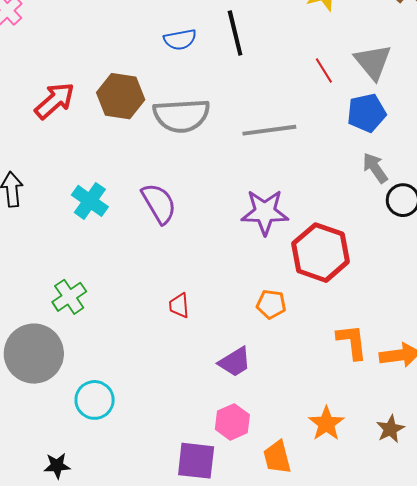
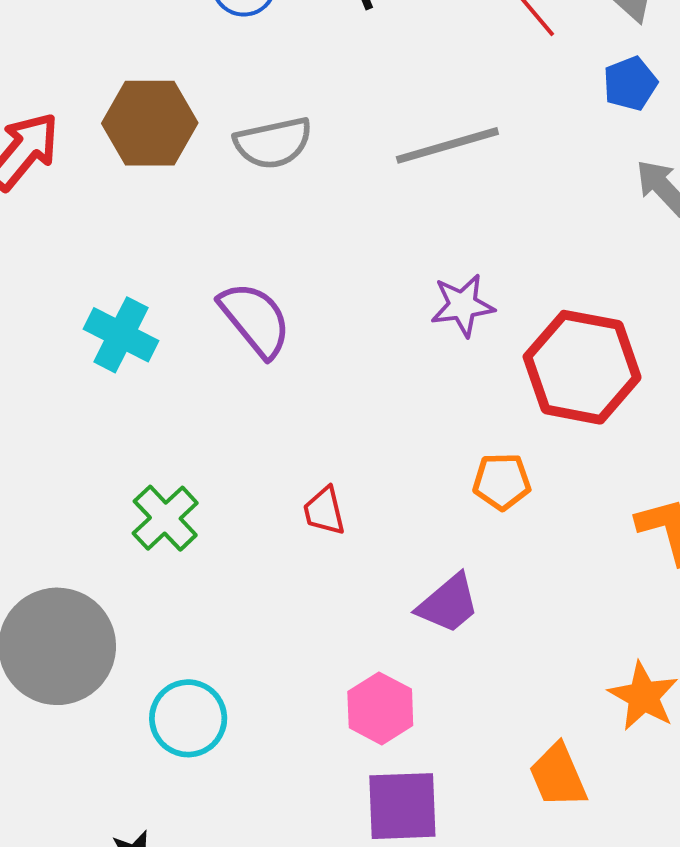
blue pentagon: (367, 113) -> (630, 84), size x0.7
gray semicircle: (181, 116) -> (273, 143), size x0.7
purple star: (265, 212) -> (463, 305), size x0.7
green cross: (69, 297) -> (165, 518), moved
pink hexagon: (232, 422) -> (380, 708), moved

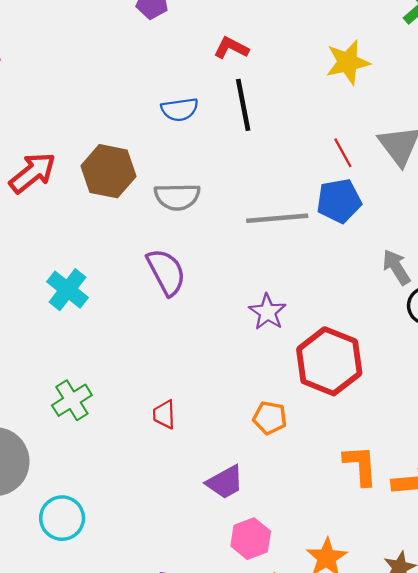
blue pentagon: (630, 84) -> (339, 201), moved, size x1.4
purple star: (463, 305) -> (268, 312), turned 30
purple semicircle: (255, 319) -> (166, 272), moved
pink hexagon: (380, 708) -> (251, 539), moved

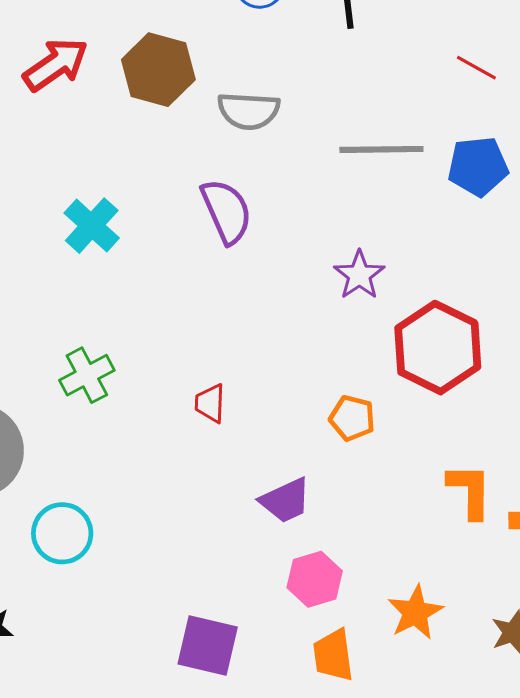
red line: (343, 153) -> (476, 68), turned -36
blue pentagon: (339, 201) -> (478, 166), moved

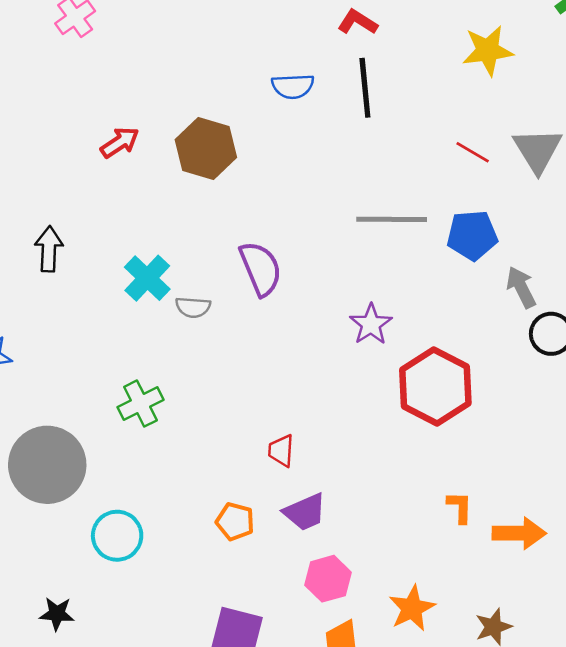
red arrow: (56, 65) -> (120, 142), size x0.7
gray semicircle: (249, 111) -> (193, 307), moved, size x0.7
red trapezoid: (210, 403) -> (281, 451), moved
orange pentagon: (352, 418) -> (235, 522), moved
orange L-shape: (470, 491) -> (460, 507), size x0.7

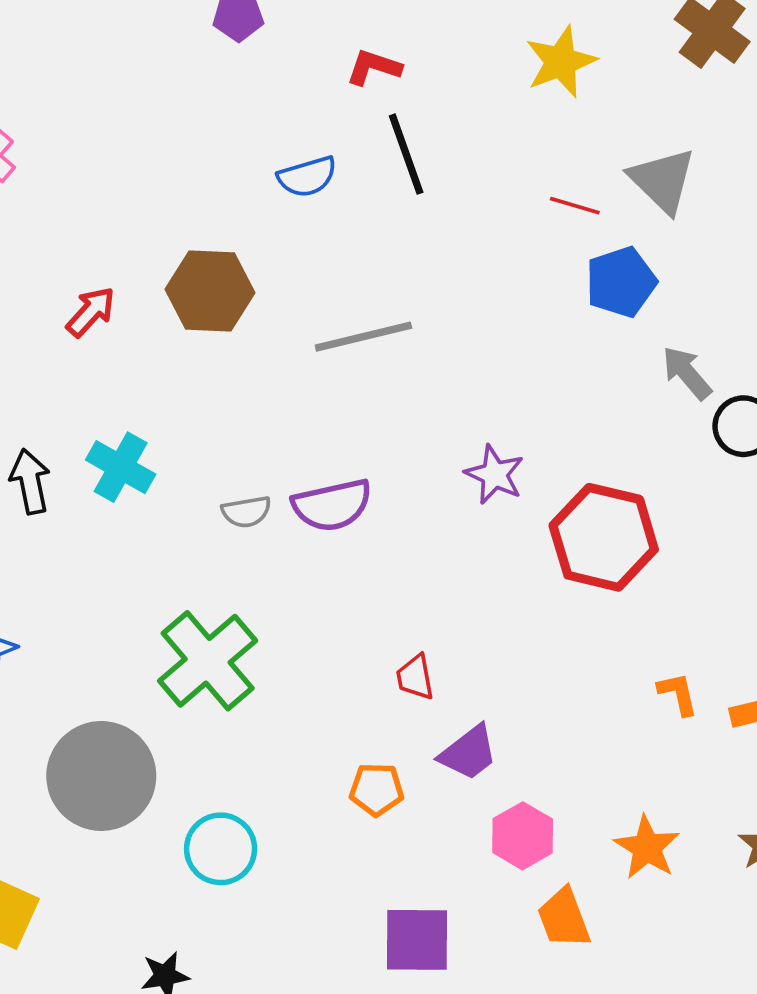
gray line: (392, 219) -> (363, 337), moved
blue pentagon: (472, 235) -> (621, 282), moved
purple semicircle: (261, 269) -> (332, 505), moved, turned 114
cyan cross: (147, 278) -> (121, 467), moved
green cross: (141, 404) -> (208, 661), size x1.6

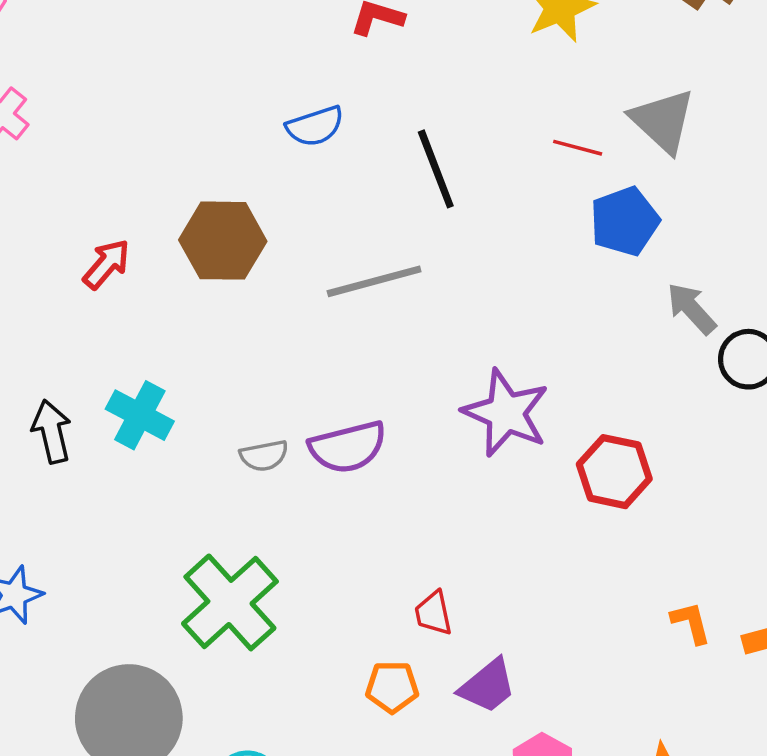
black line: (406, 154) -> (436, 169), moved
purple star: (495, 475) -> (506, 413), size x1.5
red hexagon: (604, 537) -> (614, 472), size x0.7
orange pentagon: (377, 789) -> (392, 687), moved

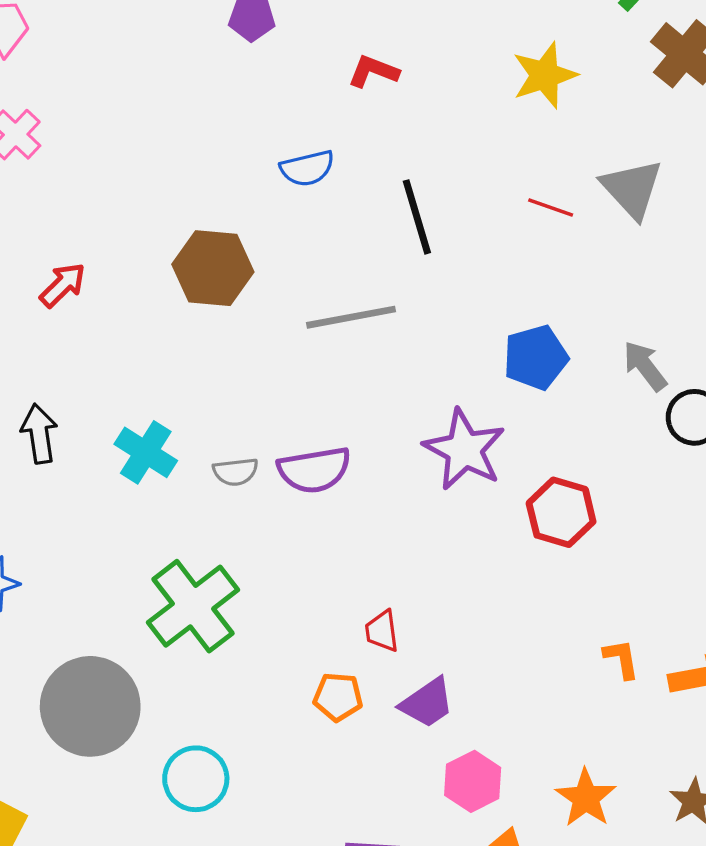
blue pentagon: (625, 221) -> (536, 357), moved
red arrow: (107, 264) -> (63, 285), moved
cyan cross: (140, 415) -> (146, 452), moved

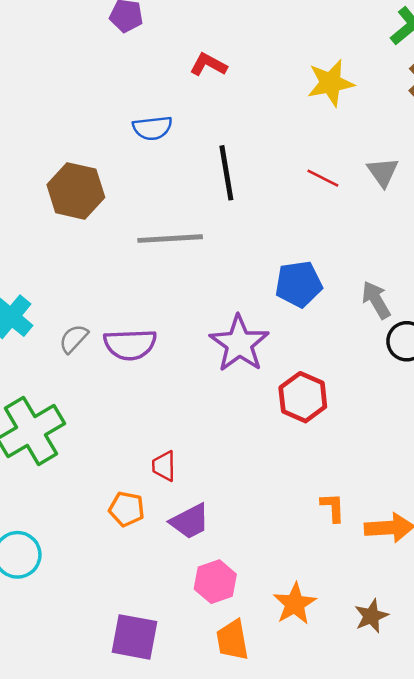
gray triangle: (632, 189) -> (383, 172), size x0.7
gray semicircle: (236, 472) -> (74, 339), turned 132

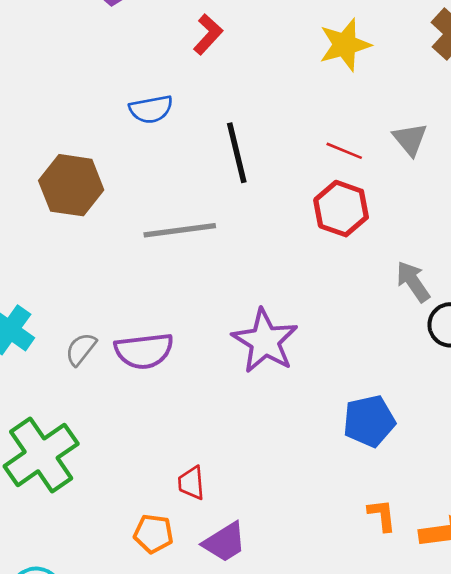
red L-shape: (208, 65) -> (208, 34), turned 108
blue pentagon: (299, 284) -> (369, 421), moved
red hexagon: (303, 397) -> (341, 209), moved

